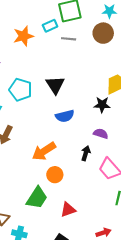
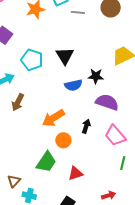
black star: (102, 105) -> (96, 76), moved
purple semicircle: (101, 134) -> (107, 102), size x1.6
black arrow: (86, 153) -> (86, 126), moved

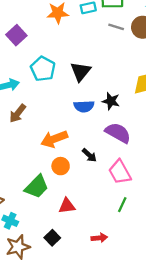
gray line: (78, 12) -> (116, 27), moved
black arrow: (86, 126) -> (89, 155), turned 104

